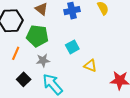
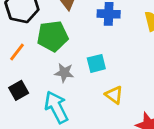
green pentagon: (37, 36) -> (53, 36), turned -30
gray star: (43, 60) -> (64, 73), moved

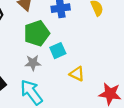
green pentagon: (53, 36) -> (37, 33), moved

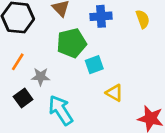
gray star: (33, 63) -> (41, 77), moved

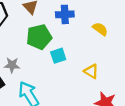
yellow semicircle: (143, 19) -> (100, 29), moved, turned -35
yellow triangle: (114, 93) -> (91, 71), moved

